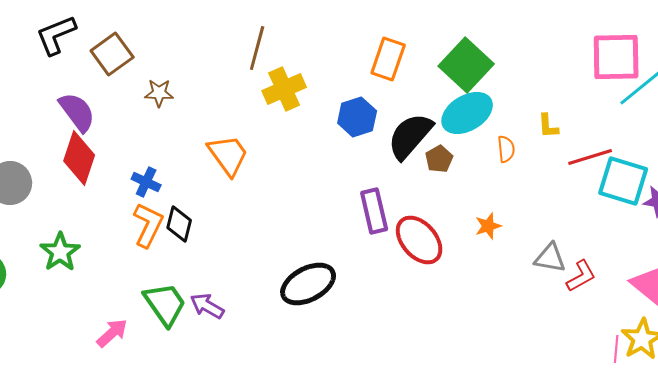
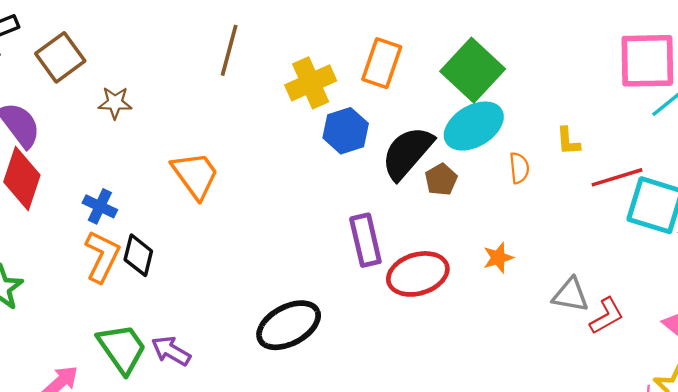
yellow cross: (284, 89) -> (311, 83), moved
red ellipse: (419, 240) -> (418, 274), turned -66

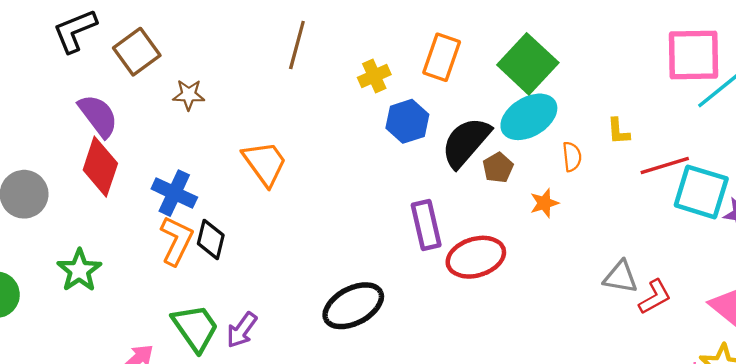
yellow cross: (311, 83) -> (374, 76), size x0.7
blue cross: (100, 206) -> (174, 193), size x1.4
orange star: (498, 258) -> (544, 203), moved
purple arrow: (171, 351) -> (242, 330), turned -84

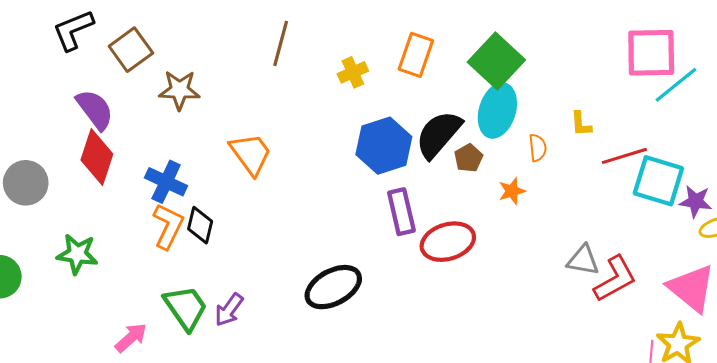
brown star: (189, 95) -> (179, 90), size x1.4
cyan ellipse: (529, 117) -> (497, 111), turned -42
blue hexagon: (407, 121) -> (384, 146), moved, size x1.4
green star: (79, 270) -> (77, 254), turned -30
red L-shape: (655, 297) -> (615, 279), size x1.4

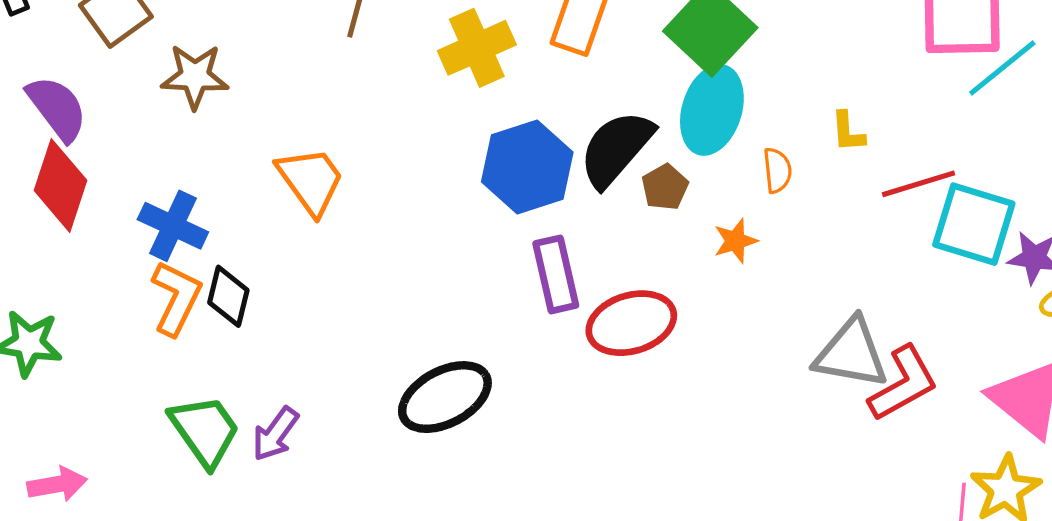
yellow cross: (353, 72) -> (477, 48), size x1.5
gray triangle: (583, 260) -> (851, 353), size x1.4
pink arrow: (131, 338) -> (57, 484), moved, turned 32

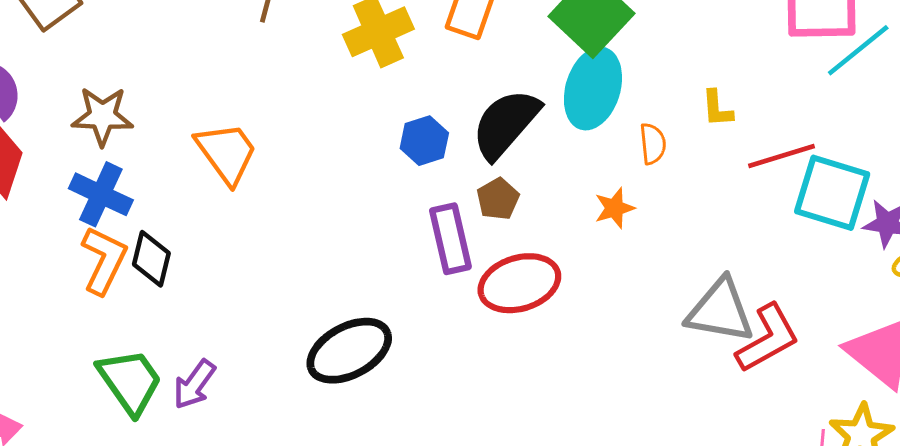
brown star: (195, 76) -> (102, 116), moved
blue hexagon: (527, 167) -> (424, 141), size x0.6
brown pentagon: (665, 187) -> (498, 199), moved

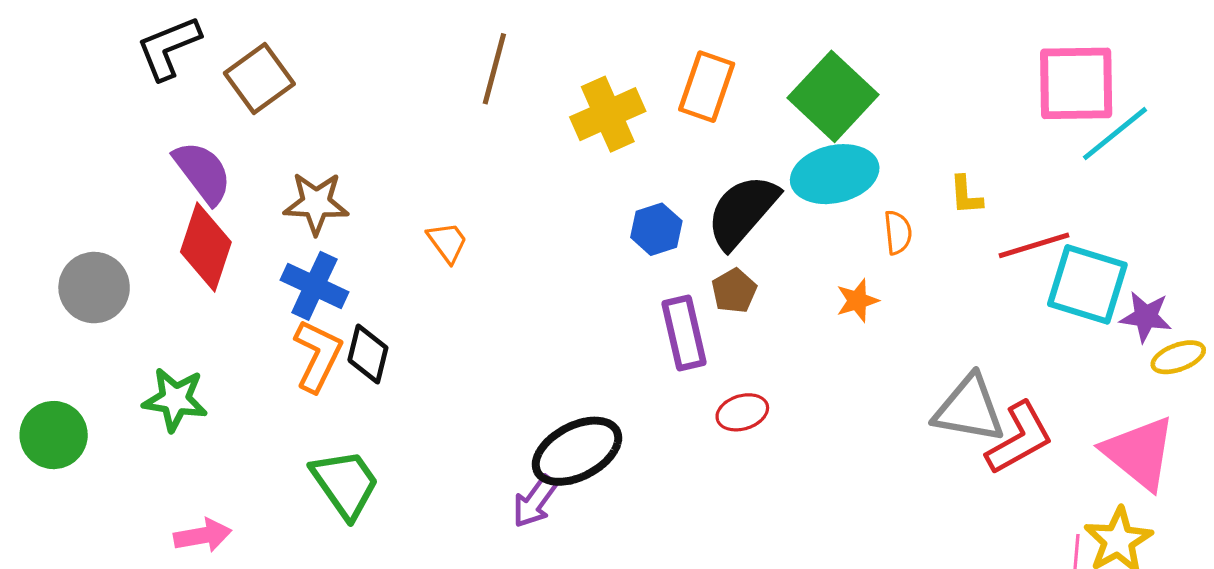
cyan ellipse: (593, 89) -> (835, 174), turned 60
orange trapezoid: (227, 153) -> (447, 242), size x0.6
red ellipse: (519, 283) -> (742, 412), moved, size x0.6
purple arrow: (194, 384) -> (535, 501), moved

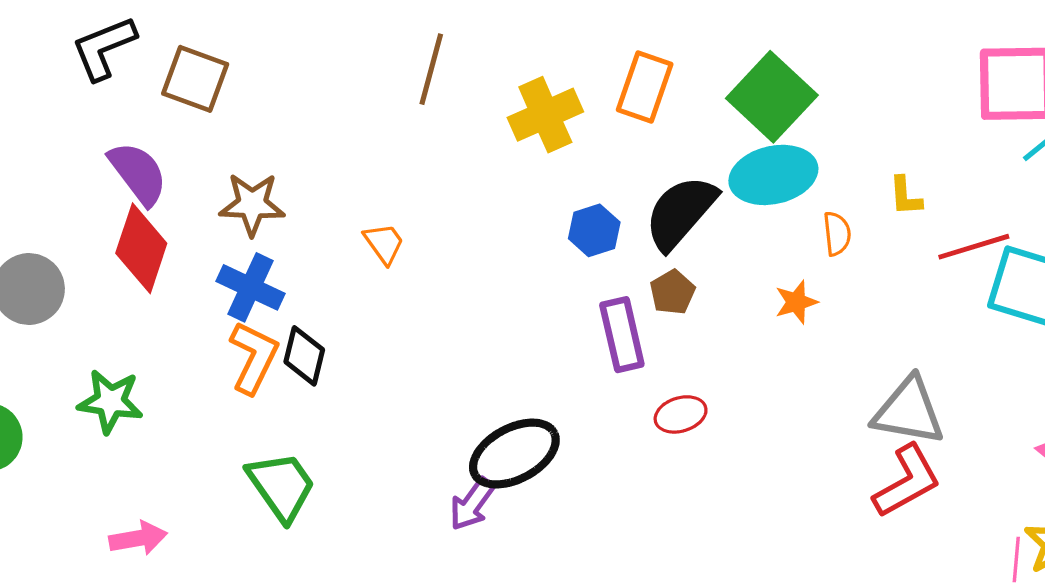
brown square: (259, 79) -> (195, 79), turned -34
red L-shape: (1019, 438) -> (907, 481), moved

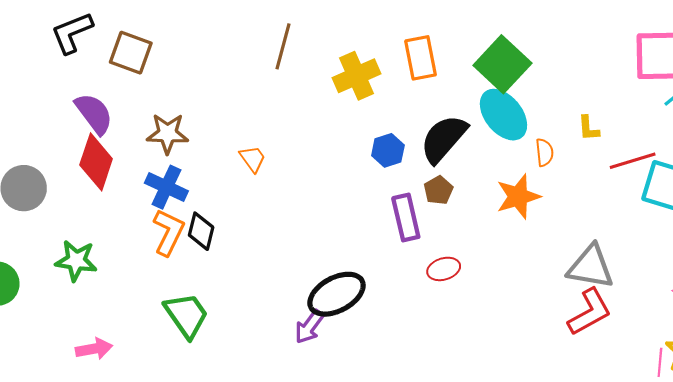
orange rectangle: (645, 87) -> (421, 58), turned -30
cyan ellipse: (773, 175) -> (503, 115), turned 64
orange star: (796, 302) -> (518, 197), size x1.6

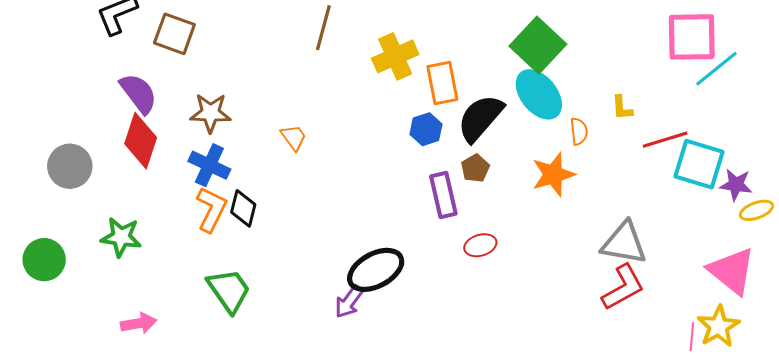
orange rectangle: (421, 58) -> (442, 83), moved

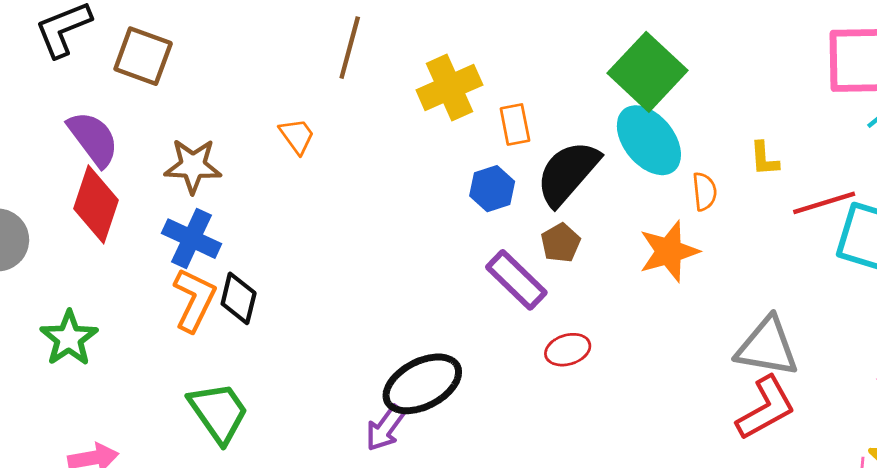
orange rectangle: (442, 83) -> (515, 125), size x0.7
orange trapezoid: (294, 137) -> (297, 136), moved
purple rectangle: (443, 195) -> (516, 280), turned -33
green star: (121, 237) -> (69, 338), turned 30

